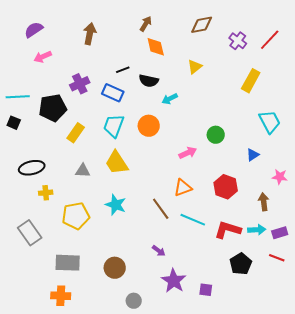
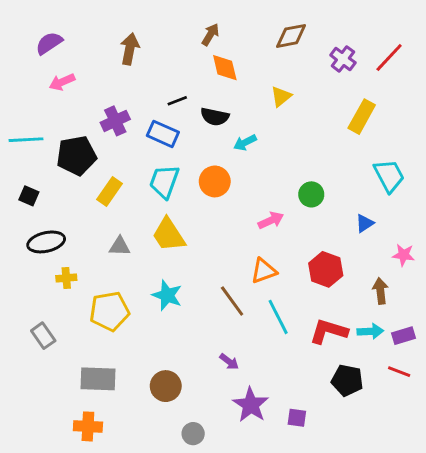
black square: (14, 123) -> (29, 196), moved
cyan line: (193, 220) -> (278, 317), turned 40
gray rectangle: (30, 233) -> (43, 336), size x0.7
black pentagon: (241, 264) -> (347, 380), turned -30

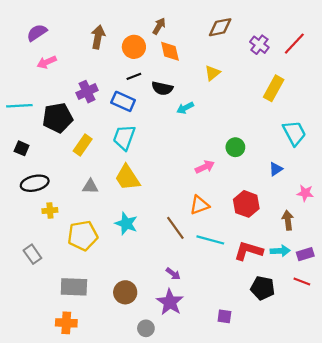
orange circle: (215, 181) -> (134, 47), moved
cyan line: (278, 317) -> (210, 240), turned -48
purple star: (251, 405) -> (170, 302), moved

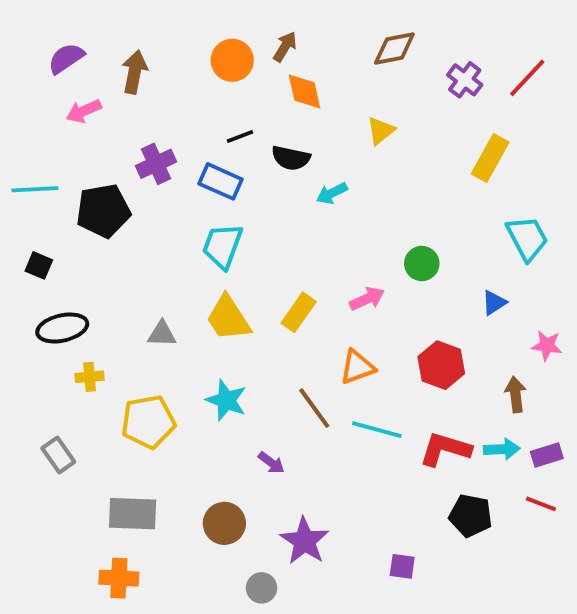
brown arrow: (98, 37) -> (135, 72), moved
orange circle: (134, 47) -> (232, 60), moved
yellow rectangle: (83, 145) -> (299, 312), moved
purple arrow: (173, 274) -> (271, 463), moved

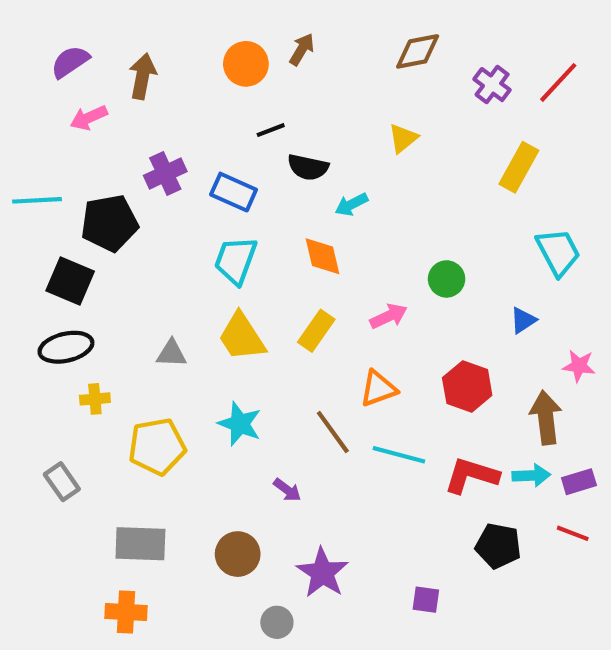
orange diamond: (305, 92) -> (322, 256), moved
black line: (240, 136) -> (271, 130), moved
black square: (39, 265) -> (70, 281), moved, size x1.6
brown arrow: (516, 394) -> (546, 418), size x1.4

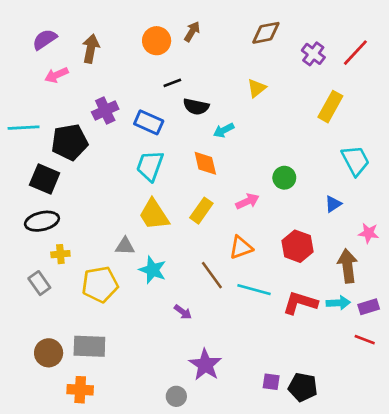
gray triangle: (171, 353) -> (125, 246), moved
gray rectangle: (62, 482) -> (39, 283), moved
black pentagon: (498, 546) -> (303, 387), moved
brown circle: (238, 554) -> (49, 353), moved

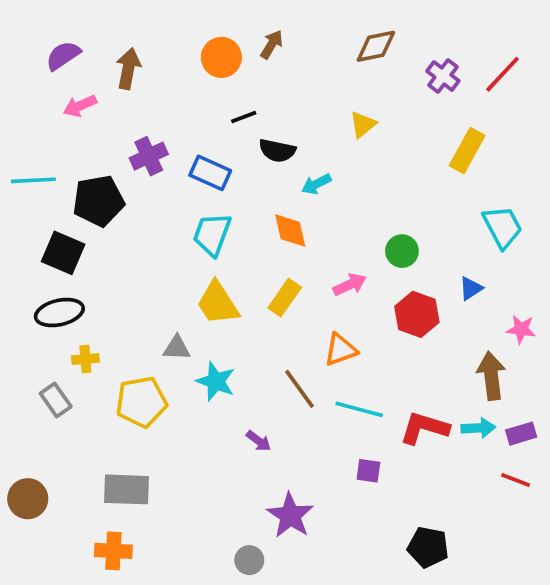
red hexagon: (297, 246) -> (417, 314), moved
brown circle: (49, 353) -> (28, 499), moved
purple square: (271, 382) -> (368, 471), moved

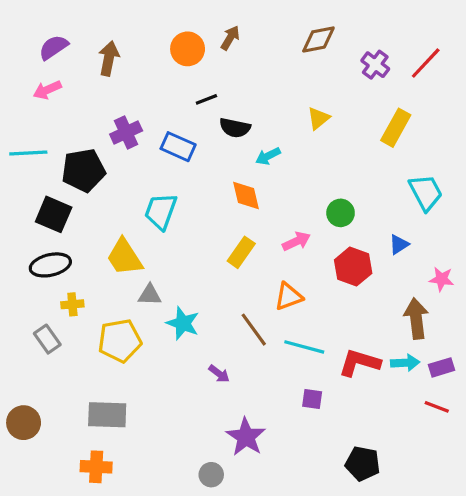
pink arrow: (80, 106) -> (47, 90), moved
yellow triangle: (363, 124) -> (318, 118), moved
cyan trapezoid: (212, 234) -> (161, 211), moved
yellow trapezoid: (218, 303) -> (124, 257), moved

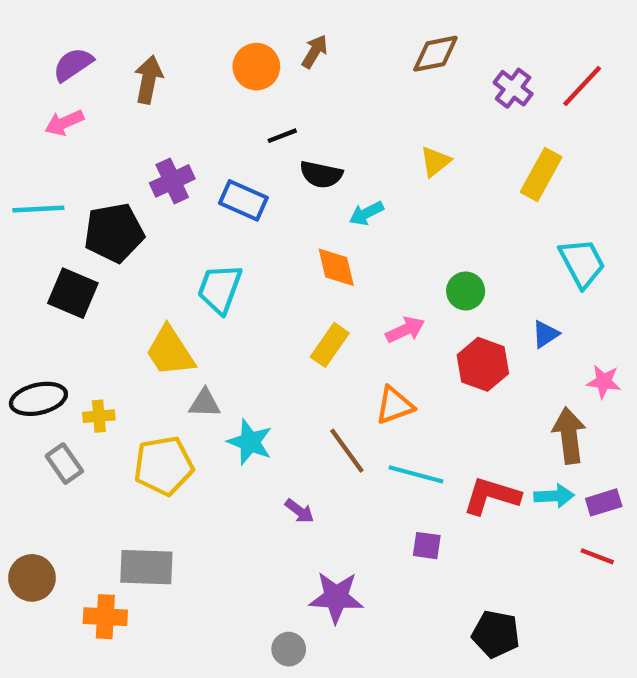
black ellipse: (50, 265) -> (38, 399), moved
purple star: (246, 437) -> (336, 597), turned -30
orange cross: (96, 467) -> (105, 617), moved

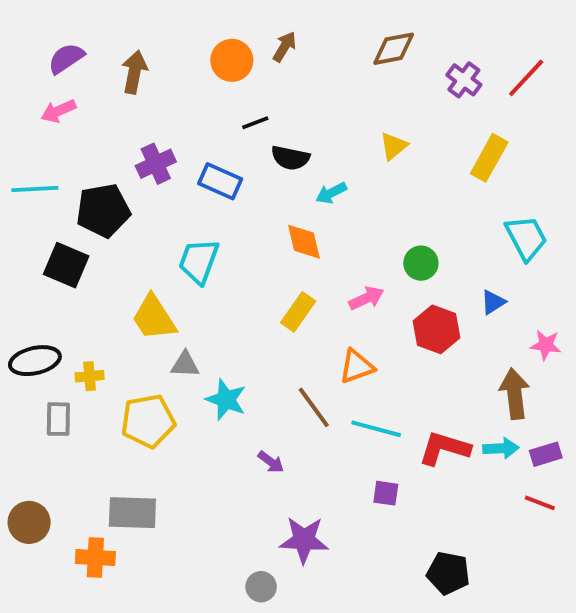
gray rectangle: (64, 464) -> (58, 419), turned 36

